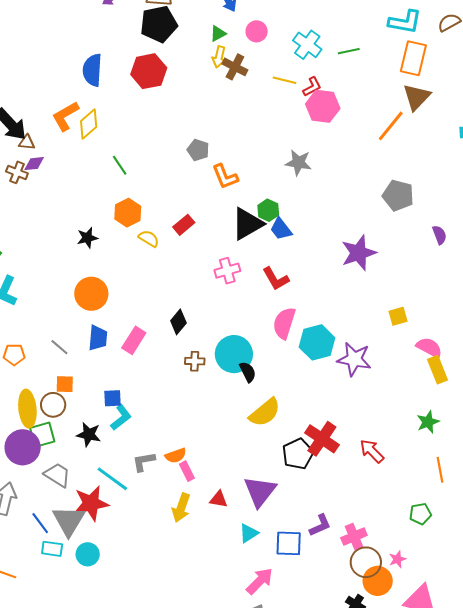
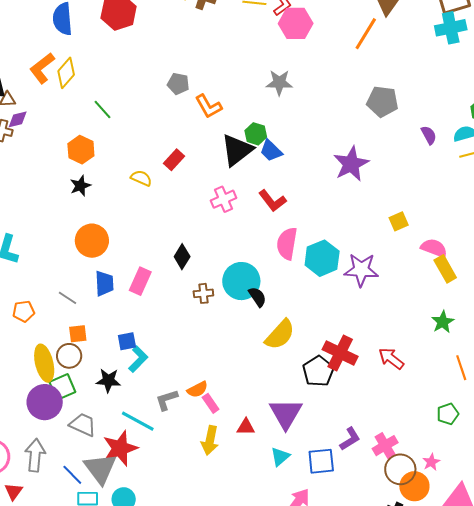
orange hexagon: (128, 213) -> (81, 150), moved

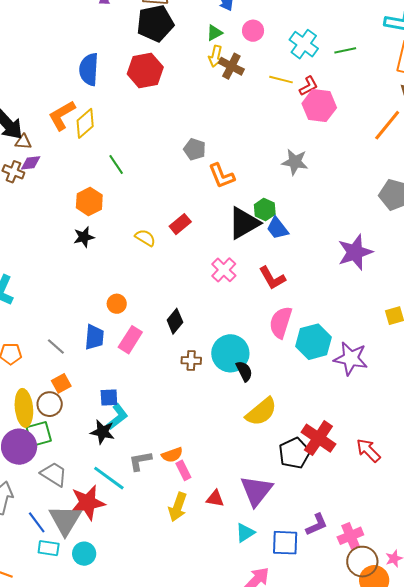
pink cross: (223, 199) -> (224, 270), turned -30
orange circle: (92, 241) -> (117, 304), moved, size x0.6
orange square: (78, 334) -> (61, 383), turned -30
black star: (108, 380) -> (103, 432), moved

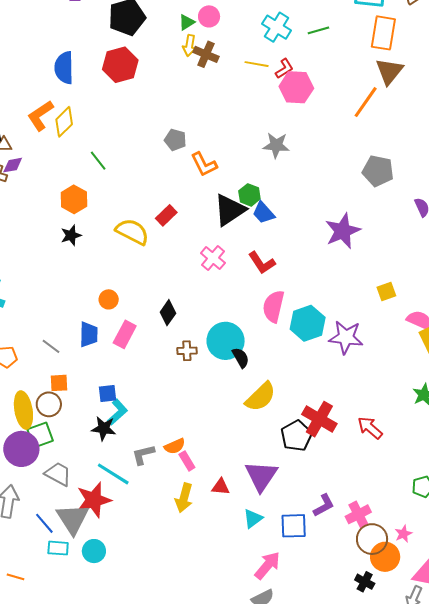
pink circle: (253, 31) -> (209, 16), moved
yellow semicircle: (145, 238) -> (132, 232), size x1.6
orange square: (61, 383) -> (59, 383), turned 30

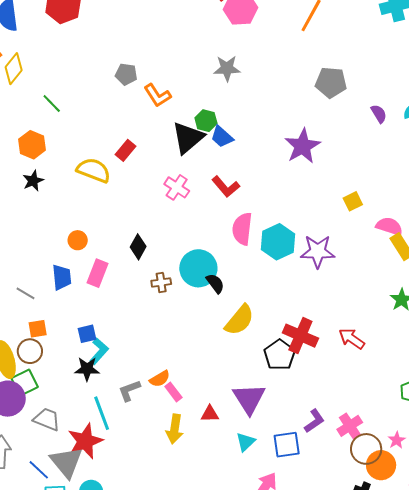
cyan line: (113, 474) -> (102, 413), turned 44

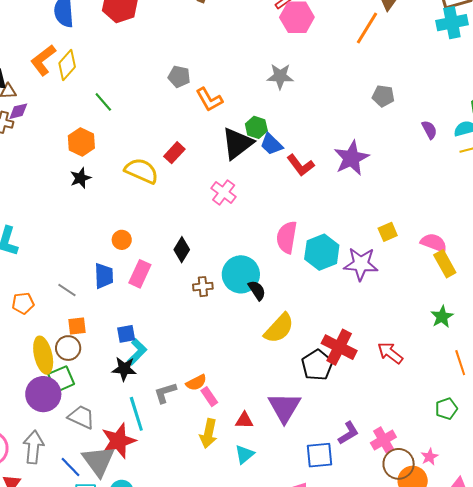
gray pentagon: (331, 82) -> (383, 96), size x0.7
red L-shape: (226, 187) -> (300, 165), moved
yellow square: (353, 201) -> (388, 232), moved
cyan triangle: (245, 442) -> (244, 454), moved

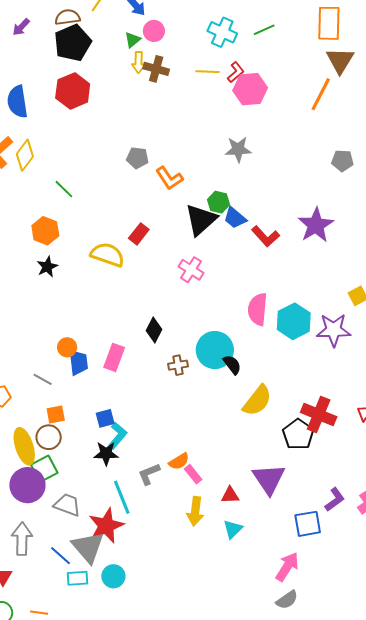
orange circle: (122, 240) -> (67, 347), moved

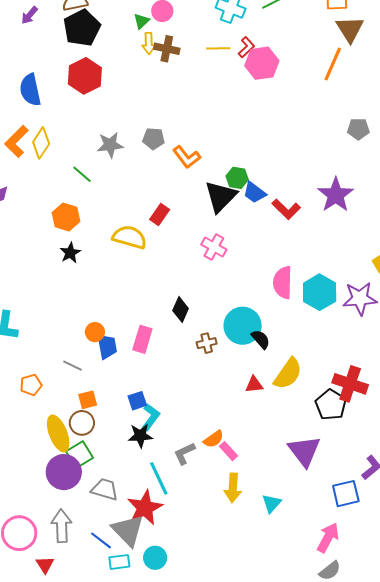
gray star: (238, 149) -> (110, 145), moved
red triangle: (230, 495) -> (254, 385), moved

